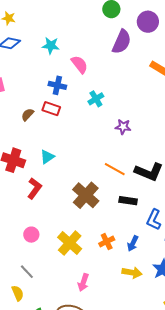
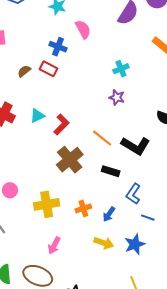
cyan cross: (96, 99) -> (121, 69), moved
red L-shape: (34, 188) -> (61, 125), moved
yellow cross: (70, 243) -> (47, 204), turned 30

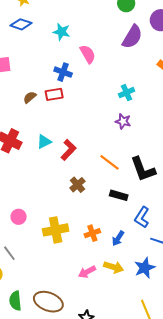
red rectangle: (49, 69) -> (54, 94), turned -36
black L-shape: (136, 146) -> (143, 169), turned 40
brown cross: (70, 160) -> (77, 185), size x0.6
pink arrow: (54, 245) -> (87, 272), moved, turned 36

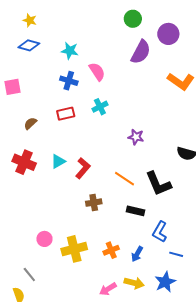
blue cross: (63, 72) -> (69, 81), moved
cyan cross: (127, 93) -> (100, 107), moved
brown semicircle: (30, 97) -> (30, 123), moved
brown cross: (77, 185) -> (94, 203), turned 35
pink circle: (19, 217) -> (44, 239), moved

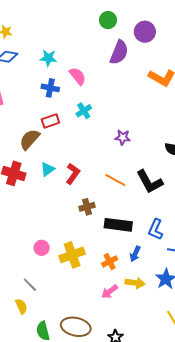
brown semicircle: (30, 123) -> (30, 139), moved, size x1.6
black rectangle: (135, 211) -> (118, 225), moved, size x1.5
orange cross: (111, 250) -> (110, 261), moved

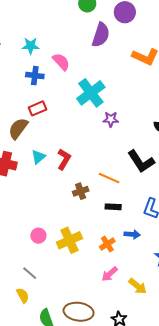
cyan cross: (84, 111) -> (91, 93), moved, size x1.8
orange line: (115, 180) -> (109, 178), moved
black rectangle: (118, 225) -> (113, 207), size x0.6
blue arrow: (135, 254) -> (132, 234), turned -105
yellow arrow: (135, 283) -> (138, 286), moved, turned 36

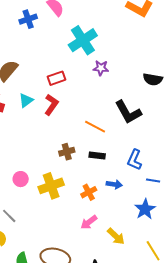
blue cross: (35, 76) -> (28, 19), turned -30
red rectangle: (38, 108) -> (56, 78), moved
brown cross: (81, 191) -> (67, 152), moved

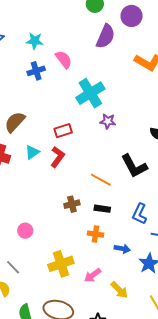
blue arrow: (114, 184) -> (122, 249), moved
yellow cross: (51, 186) -> (61, 264), moved
orange cross: (89, 192) -> (95, 234), moved, turned 35

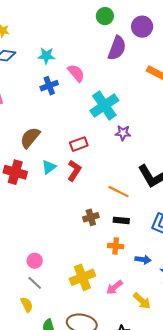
pink circle: (25, 231) -> (35, 261), moved

